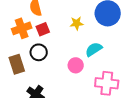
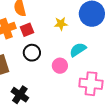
black circle: (39, 52) -> (32, 53), moved

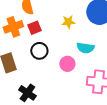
cyan semicircle: (78, 50) -> (85, 48), turned -138

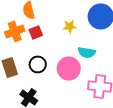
black circle: (39, 51) -> (38, 64), moved
pink circle: (67, 64) -> (69, 68), size x1.5

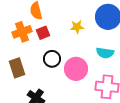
cyan semicircle: (87, 52) -> (105, 53), moved
black circle: (38, 64) -> (52, 59), moved

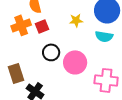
cyan semicircle: (105, 53) -> (104, 36), moved
brown rectangle: (17, 68) -> (16, 73), moved

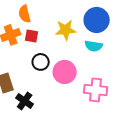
yellow star: (76, 20) -> (66, 30), size x1.5
red square: (42, 26) -> (32, 36), turned 32

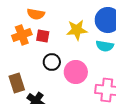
orange semicircle: (25, 14) -> (36, 14), turned -66

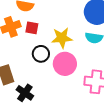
yellow star: (77, 30) -> (62, 38), moved

